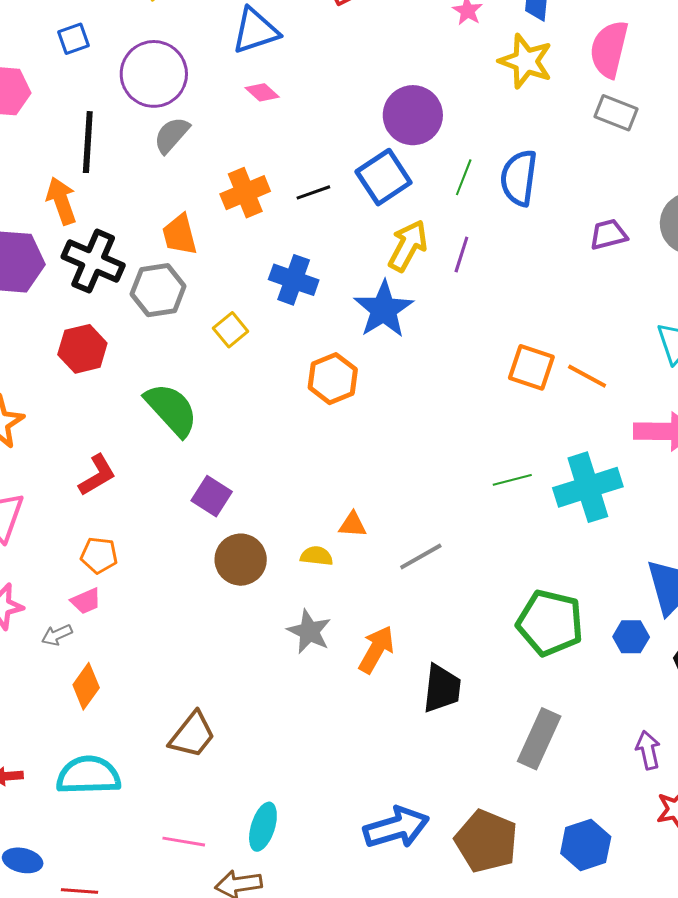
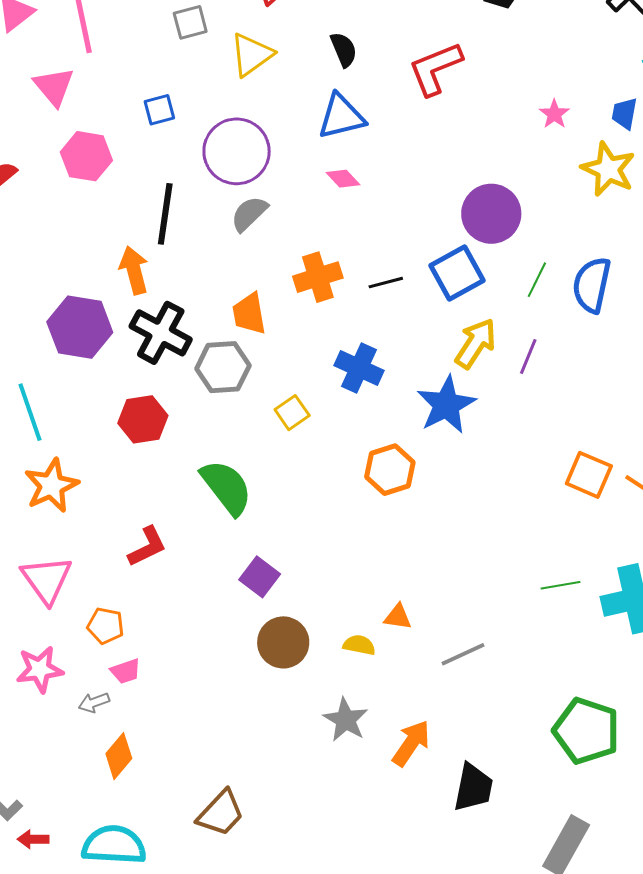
orange pentagon: (99, 555) -> (106, 626), moved

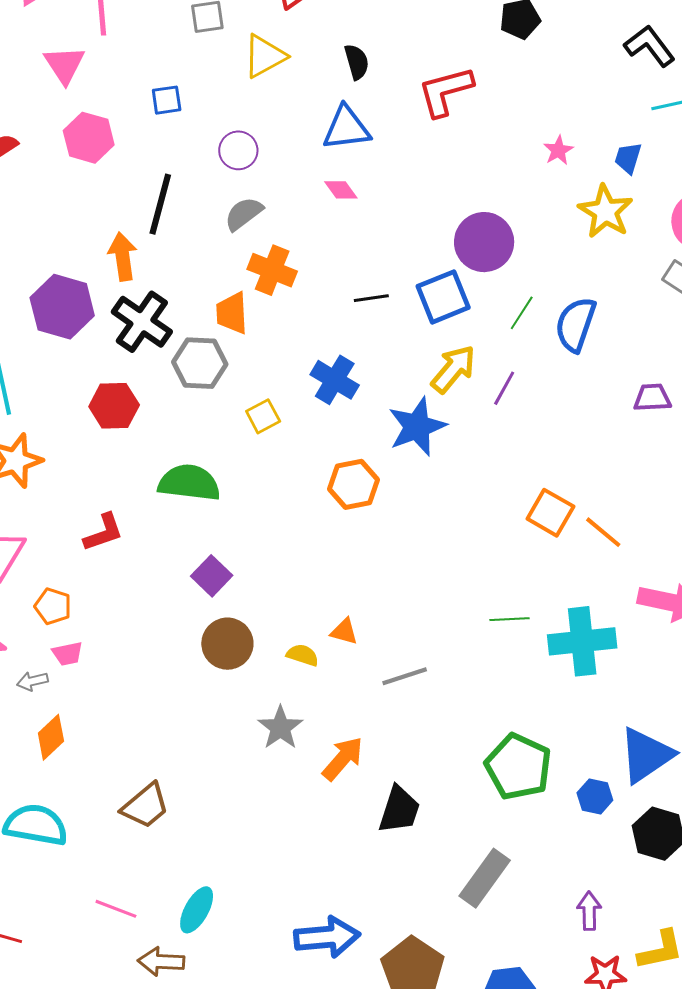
purple circle: (237, 151) -> (238, 150), size x0.6
orange cross: (318, 277) -> (272, 270), moved, turned 33
green semicircle: (226, 487) -> (189, 483), turned -52

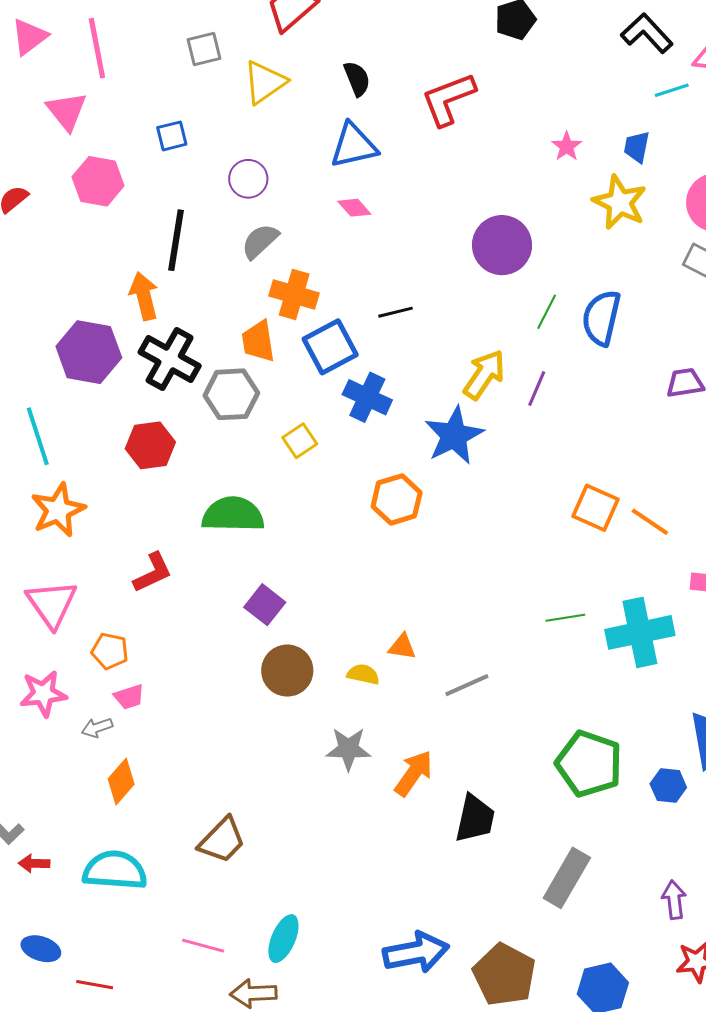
blue square: (443, 297) -> (330, 347), moved
gray star: (280, 728) -> (348, 749), turned -30

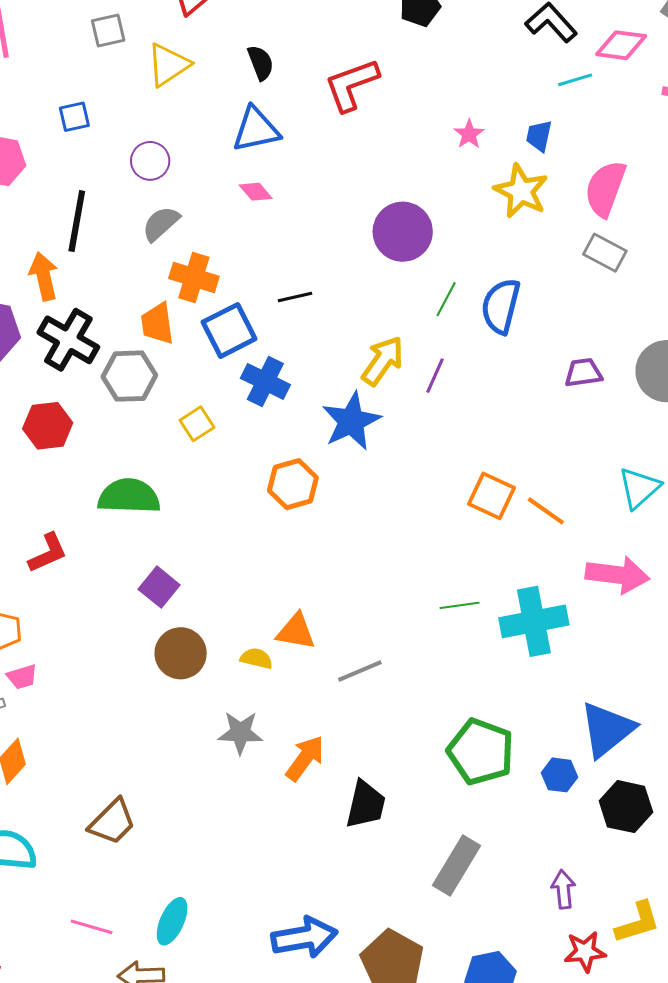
orange triangle: (402, 647) -> (296, 631), size x1.4

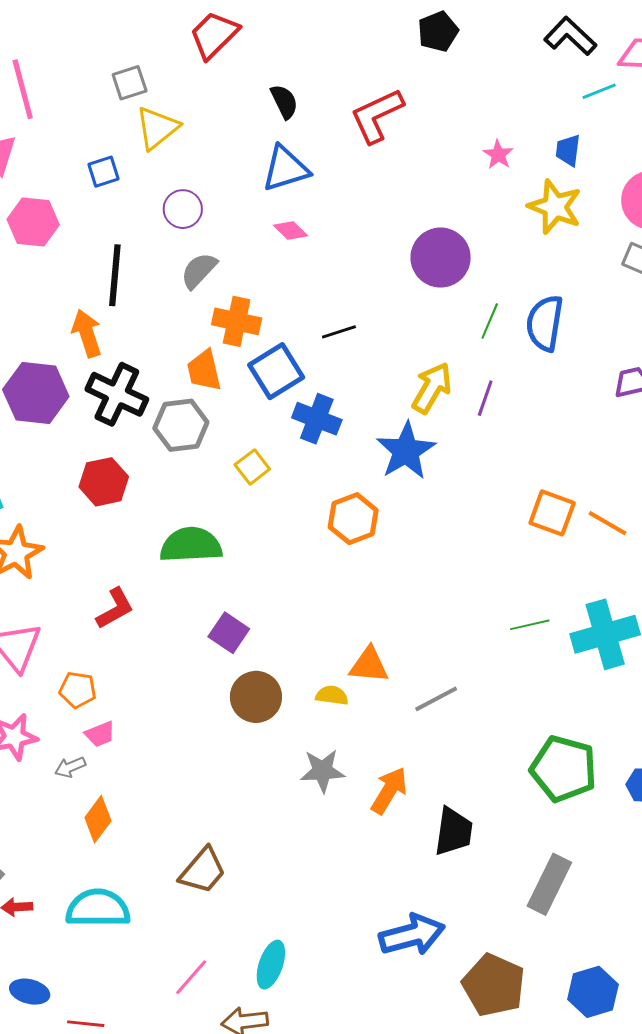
yellow triangle: (168, 65) -> (157, 128), moved
pink line: (92, 927) -> (191, 977), turned -60
blue arrow: (304, 937) -> (412, 935), moved

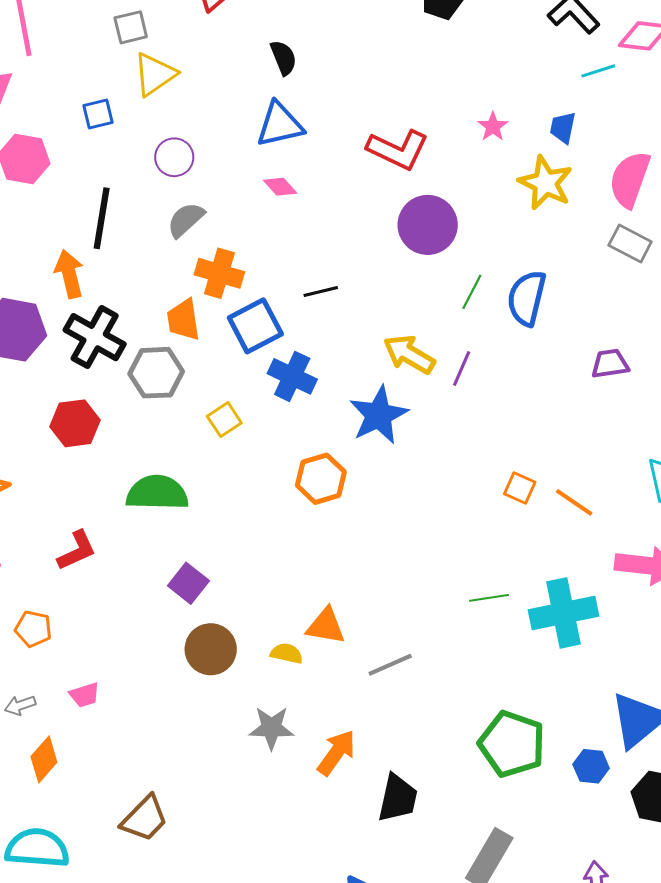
red L-shape: (377, 116) -> (398, 150), moved, turned -134
yellow arrow: (432, 388) -> (409, 354), turned -94
orange square: (552, 513) -> (520, 488), size x0.7
pink trapezoid: (100, 734) -> (85, 695), moved

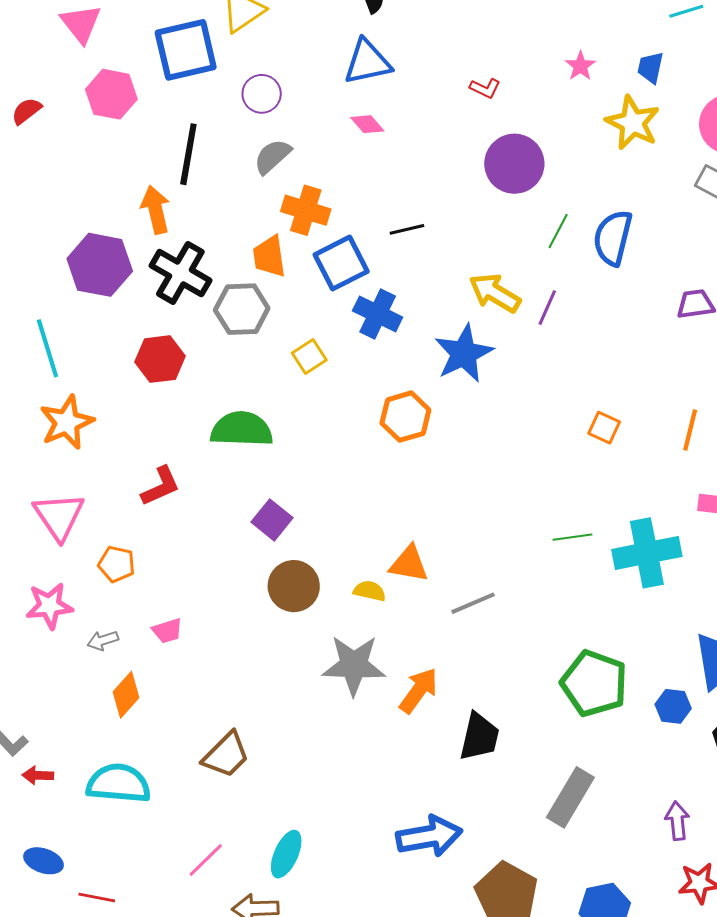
blue square: (98, 114) -> (186, 50), size x2.0
red L-shape: (398, 150) -> (485, 88), size x0.5
orange line: (574, 502) -> (690, 430), moved, turned 69
gray star: (271, 728) -> (354, 665), size x1.4

